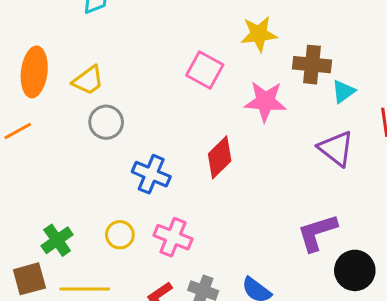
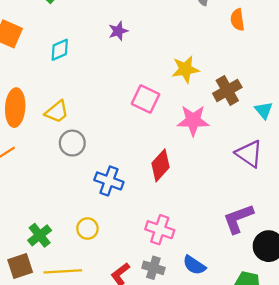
brown cross: (312, 65) -> (227, 90), turned -32
cyan triangle: (343, 91) -> (264, 110), moved, turned -30
pink cross: (173, 237) -> (160, 230), moved

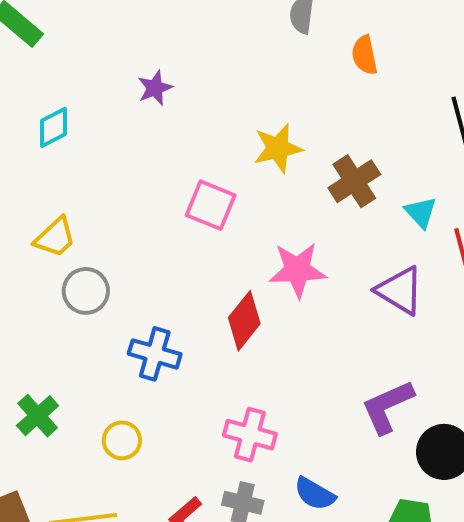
pink star: (193, 120) -> (298, 270), moved
green cross: (40, 235) -> (38, 416), moved

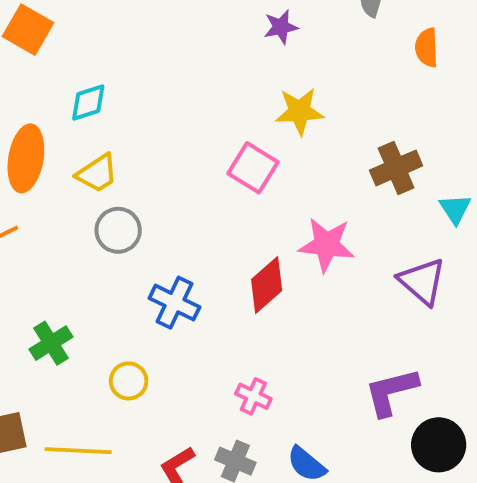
purple star: (155, 88) -> (281, 27), moved
cyan diamond: (54, 127) -> (88, 102), moved
yellow star: (278, 148) -> (299, 111), moved
pink cross: (250, 435) -> (253, 396), size x0.7

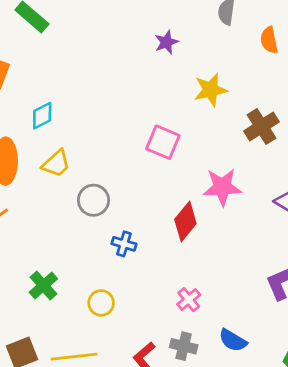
yellow star: (299, 111) -> (211, 90), moved
gray circle: (118, 230) -> (93, 200), moved
blue cross: (174, 303) -> (124, 244), size x0.7
pink cross: (253, 396) -> (189, 300), turned 35

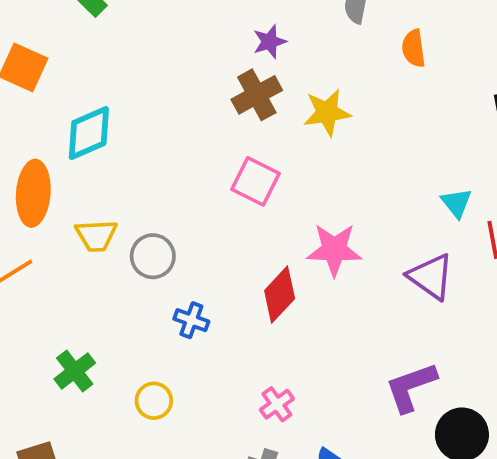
cyan diamond: (42, 116) -> (89, 133), size x1.4
brown cross: (261, 126) -> (257, 95), moved
yellow trapezoid: (56, 164) -> (96, 236), moved, turned 36

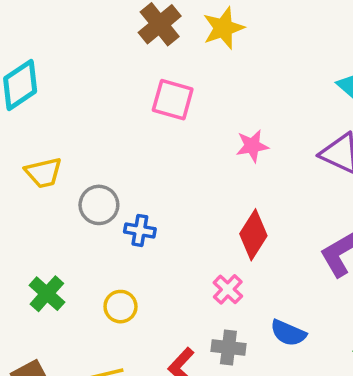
pink star: (334, 250) -> (252, 146), size x0.7
gray circle: (153, 256) -> (99, 205), moved
red diamond: (280, 295) -> (253, 235), moved

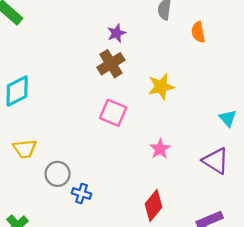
yellow star: (223, 28) -> (161, 87), moved
pink star: (252, 146) -> (160, 149), turned -30

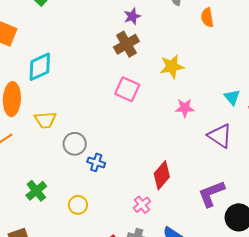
pink star: (160, 149) -> (185, 108), moved, turned 30

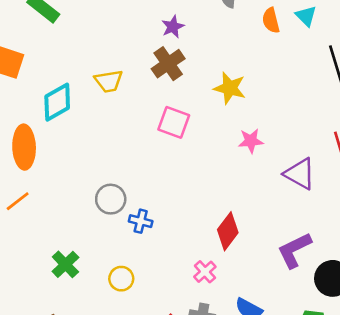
yellow star: (172, 66) -> (230, 88), turned 30
cyan triangle: (232, 97) -> (306, 16), moved
yellow trapezoid: (45, 120) -> (109, 81), moved

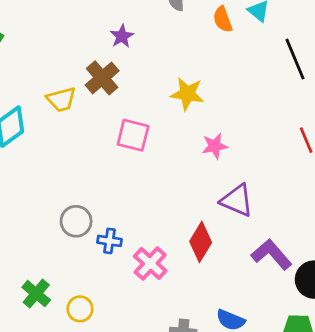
brown cross: (168, 64) -> (102, 78), moved
purple triangle: (300, 174) -> (237, 200), moved
purple L-shape: (294, 250) -> (271, 254), turned 81
pink cross: (205, 272) -> (150, 264), moved, size x1.4
yellow circle: (121, 279) -> (80, 309), moved

